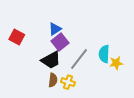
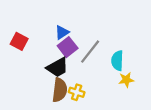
gray line: (79, 59) -> (90, 52), moved
yellow star: (116, 63) -> (126, 80), moved
brown semicircle: (53, 80) -> (60, 90), size x1.5

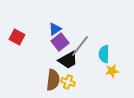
black trapezoid: (57, 67) -> (68, 60), moved

